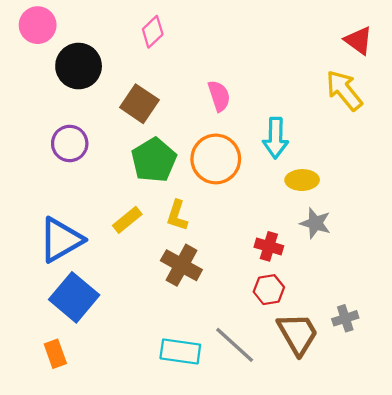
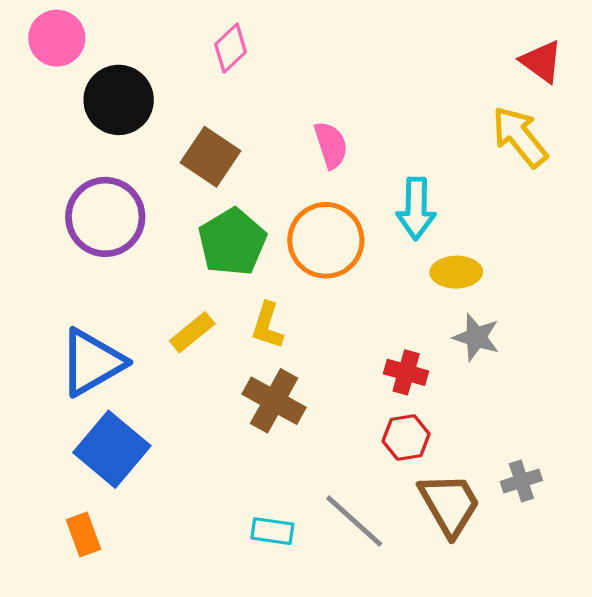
purple circle: (70, 143) -> (105, 217), size x1.4
cyan rectangle: (180, 352) -> (272, 531), size x0.7

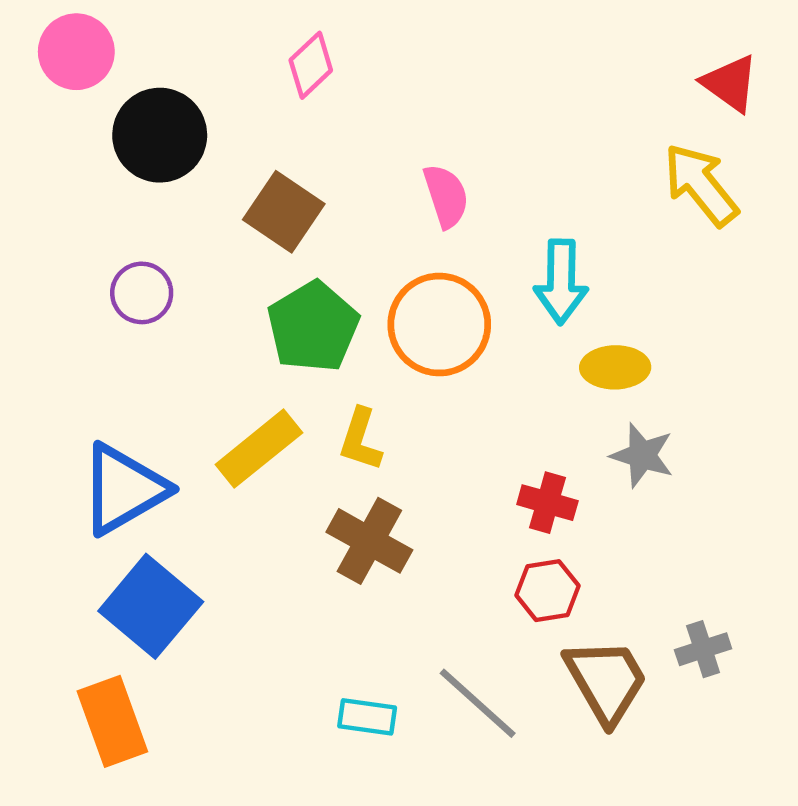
purple circle: (105, 217) -> (142, 293), size x0.6
yellow rectangle: (192, 332) -> (259, 449), size x1.4
orange rectangle: (84, 534) -> (112, 721), size x1.5

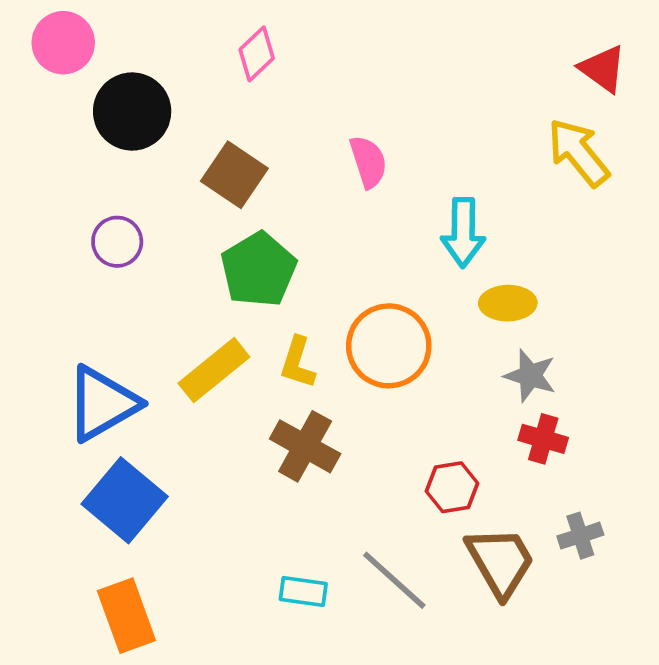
orange circle: (439, 325) -> (389, 346), moved
red cross: (547, 503) -> (543, 439), moved
orange rectangle: (112, 721) -> (126, 616), moved

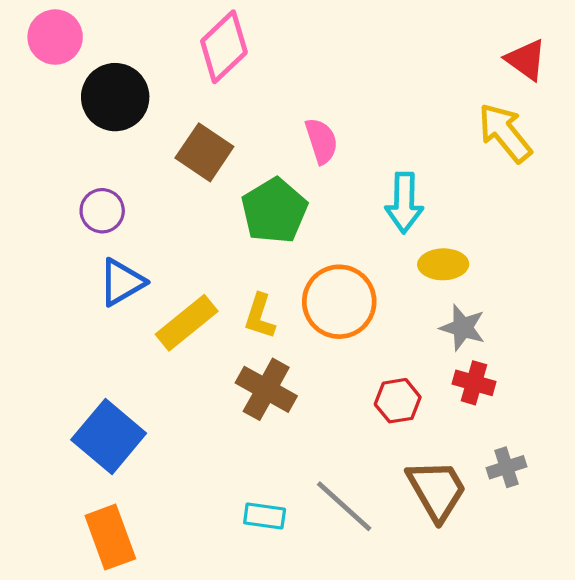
pink diamond: (257, 54) -> (224, 47), size x1.5
green pentagon: (259, 270) -> (274, 211), moved
blue triangle: (102, 404) -> (122, 282), moved, size x0.7
red hexagon: (452, 487) -> (398, 401), moved

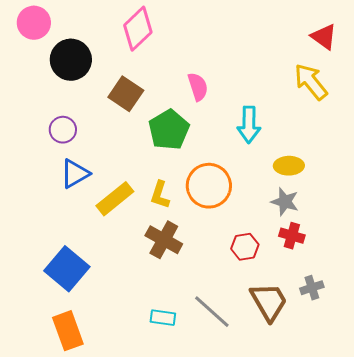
yellow ellipse: (443, 264) -> (289, 166), moved

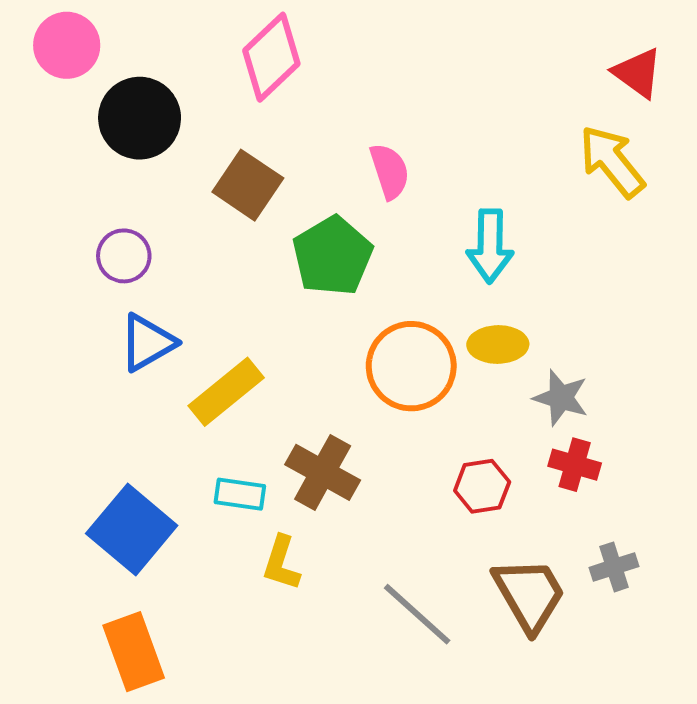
yellow ellipse: (289, 166) -> (498, 344), moved
yellow L-shape: (160, 195) -> (281, 563), moved
cyan rectangle: (163, 318) -> (240, 494), moved

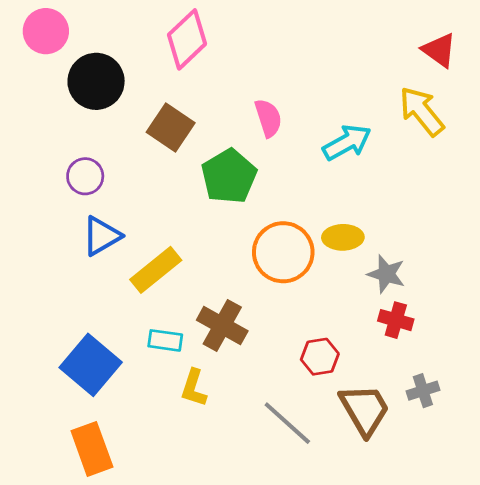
cyan arrow: (490, 246) -> (347, 142), moved, turned -120
red hexagon: (482, 486) -> (320, 357), moved

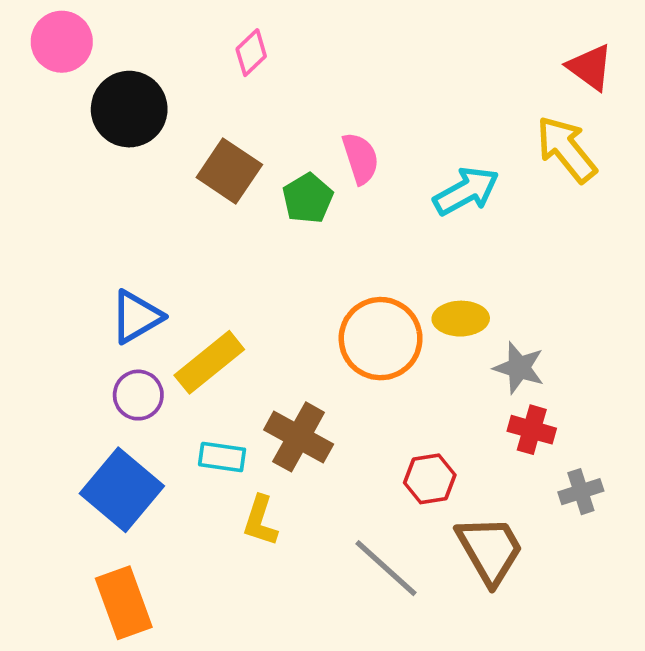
pink diamond: (187, 39) -> (251, 53), size x0.6
purple circle: (85, 176) -> (138, 395), moved
green pentagon: (229, 176) -> (308, 198), moved, size x0.7
gray cross: (423, 391) -> (581, 492), moved

